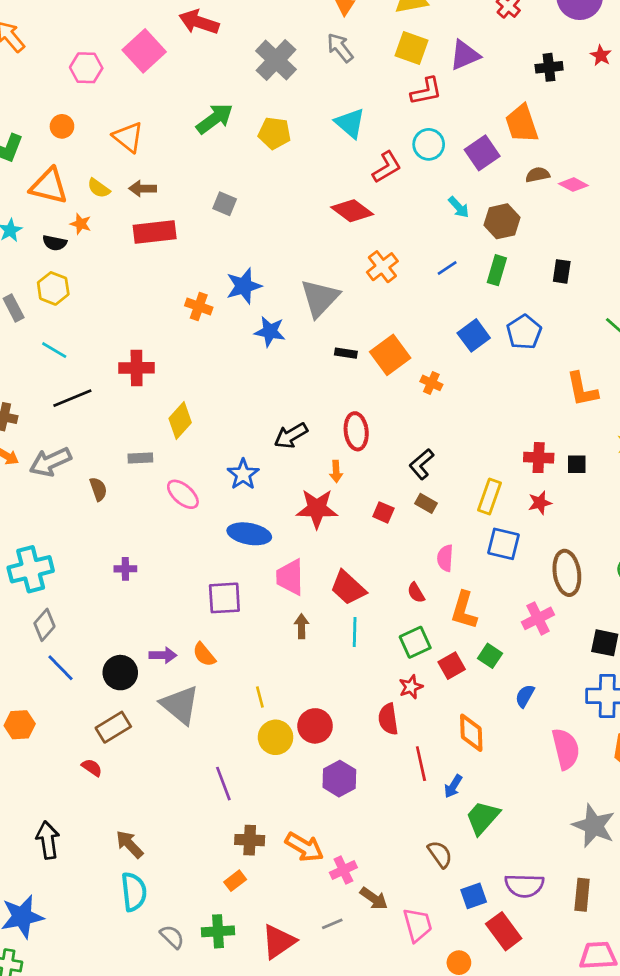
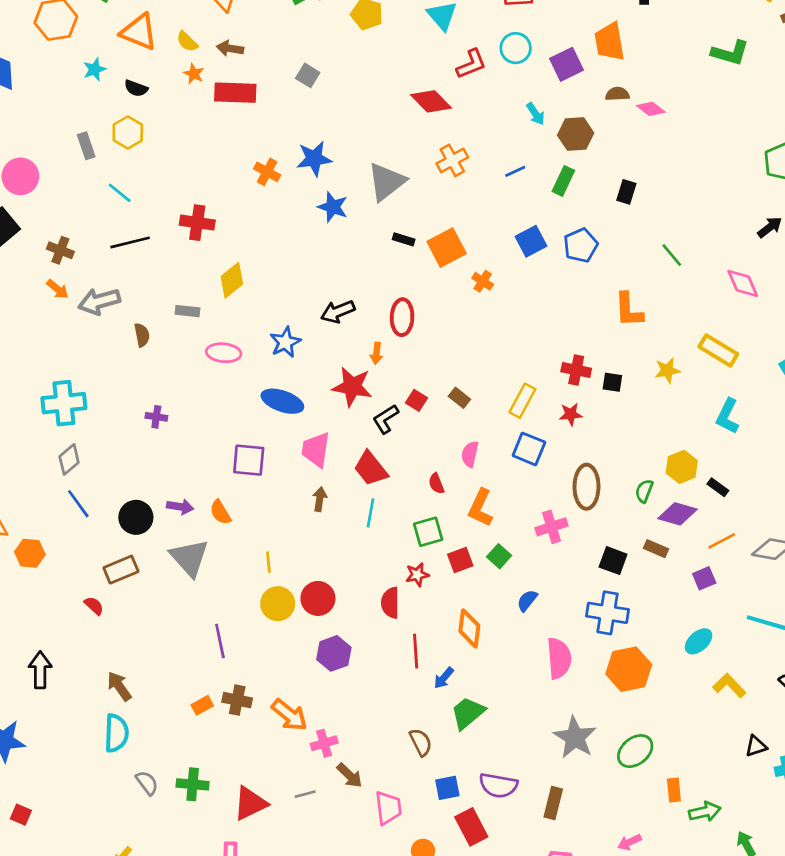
orange star: (81, 224) -> (194, 74), moved
black L-shape: (422, 464) -> (386, 419), moved
pink ellipse: (183, 494) -> (224, 353), turned -44
orange rectangle: (235, 881) -> (202, 705), moved

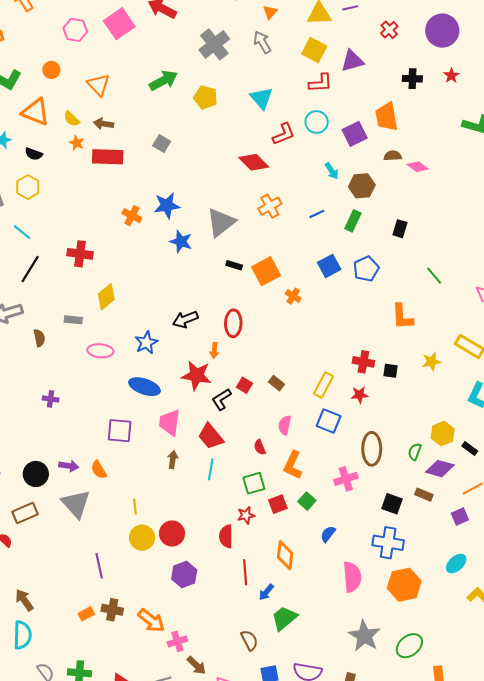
black line: (130, 242) -> (30, 269), turned -44

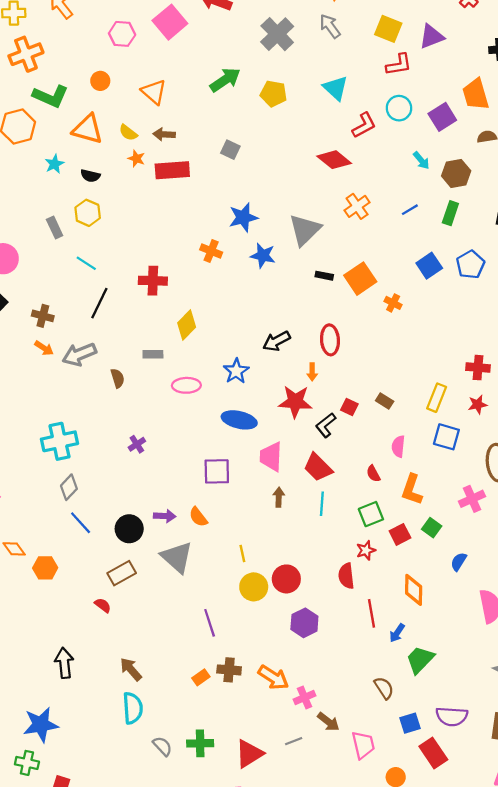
orange cross: (132, 216) -> (211, 251), moved
purple cross: (51, 399) -> (137, 444), turned -35

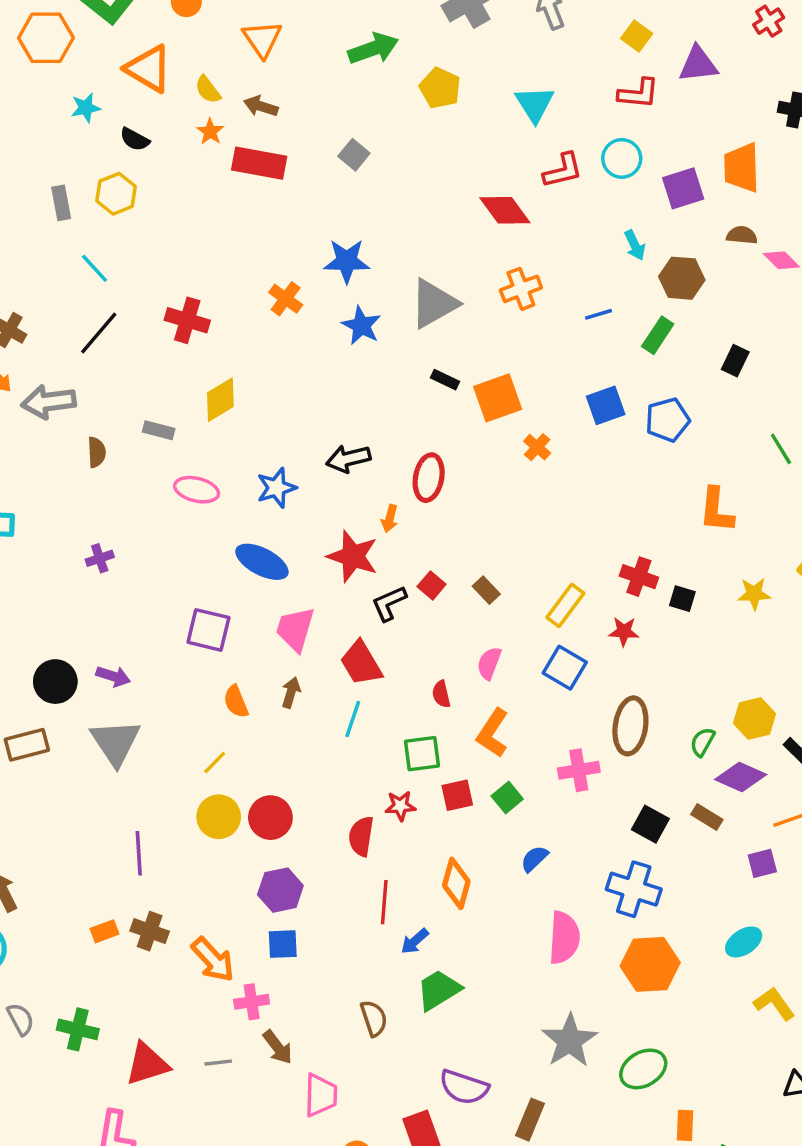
yellow square: (388, 29) -> (637, 36), size x0.7
orange semicircle: (198, 517) -> (236, 702), moved
yellow line: (242, 553) -> (215, 762), turned 42
blue square: (410, 723) -> (283, 944), moved

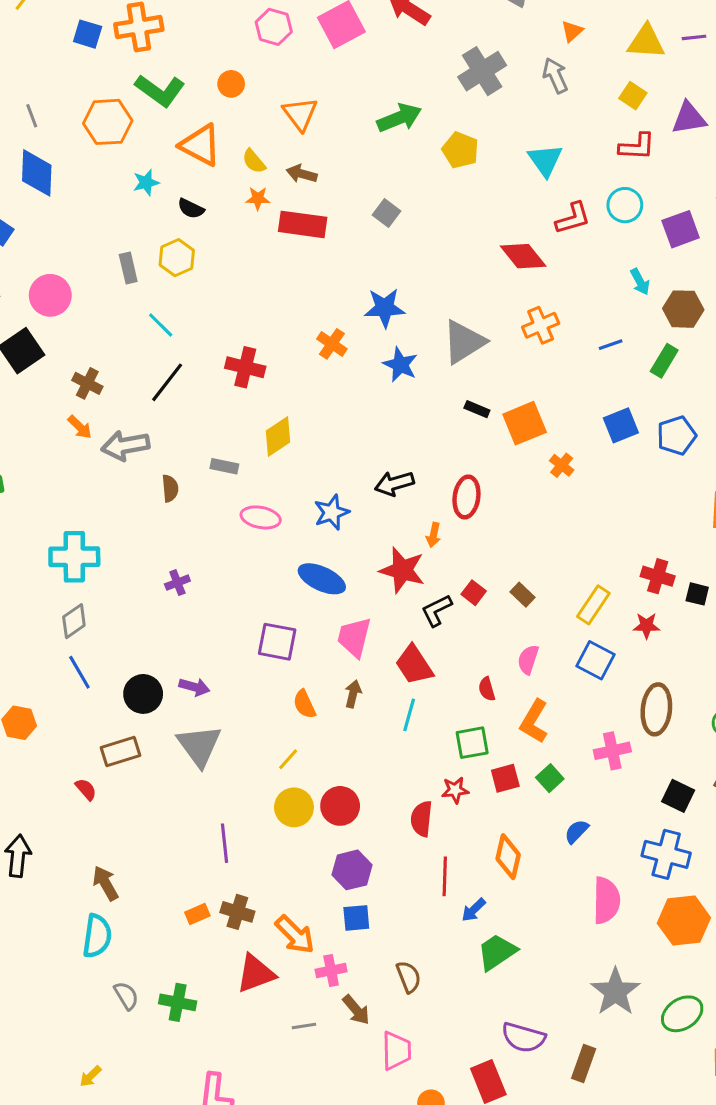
orange star: (210, 132) -> (258, 198), turned -30
brown semicircle: (374, 1018) -> (409, 977), moved
red triangle: (147, 1064) -> (256, 974), moved

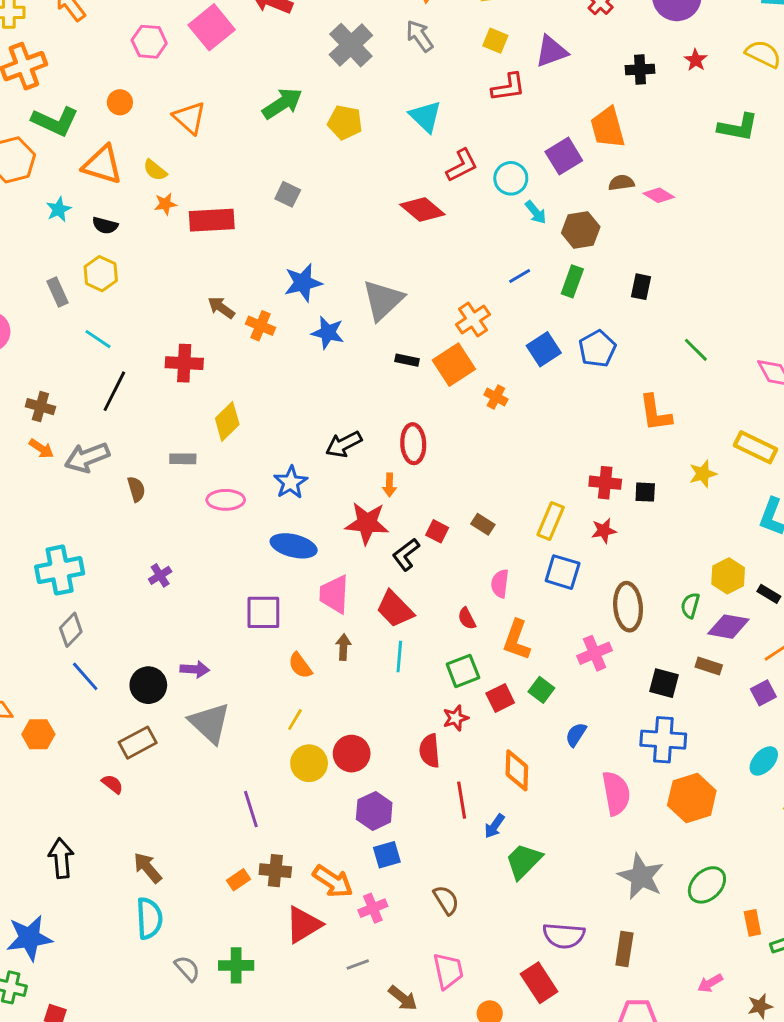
brown arrow: (302, 174) -> (221, 308), moved, turned 32
cyan circle: (625, 205) -> (511, 178), moved
orange cross: (541, 325) -> (473, 319), moved
brown arrow: (356, 1010) -> (403, 998), moved

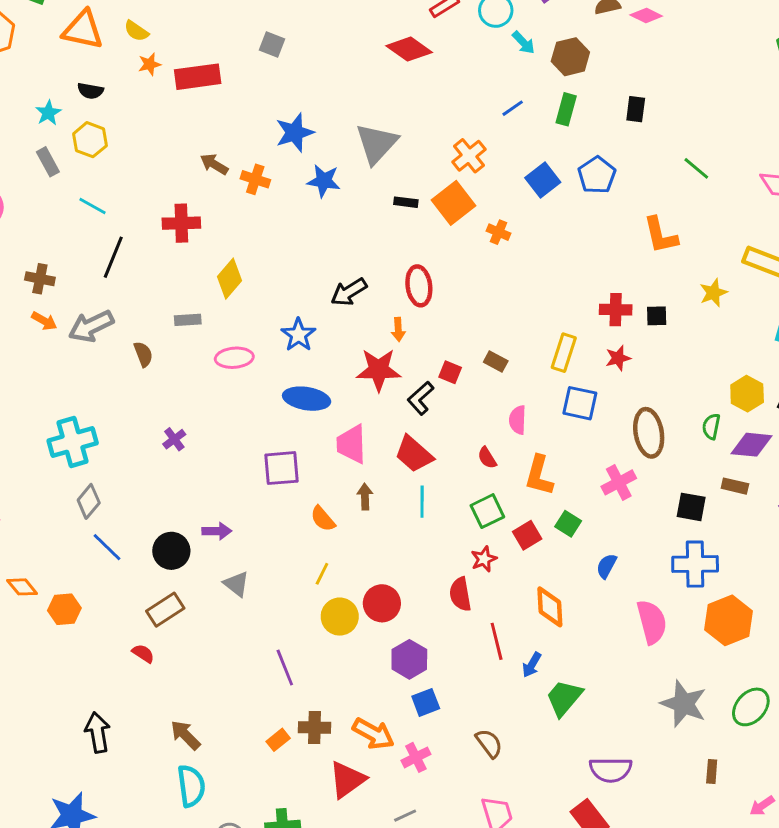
cyan star: (59, 209) -> (48, 113), moved
gray triangle: (210, 723) -> (236, 584), size x0.6
brown rectangle: (624, 949) -> (712, 772), moved, size x0.7

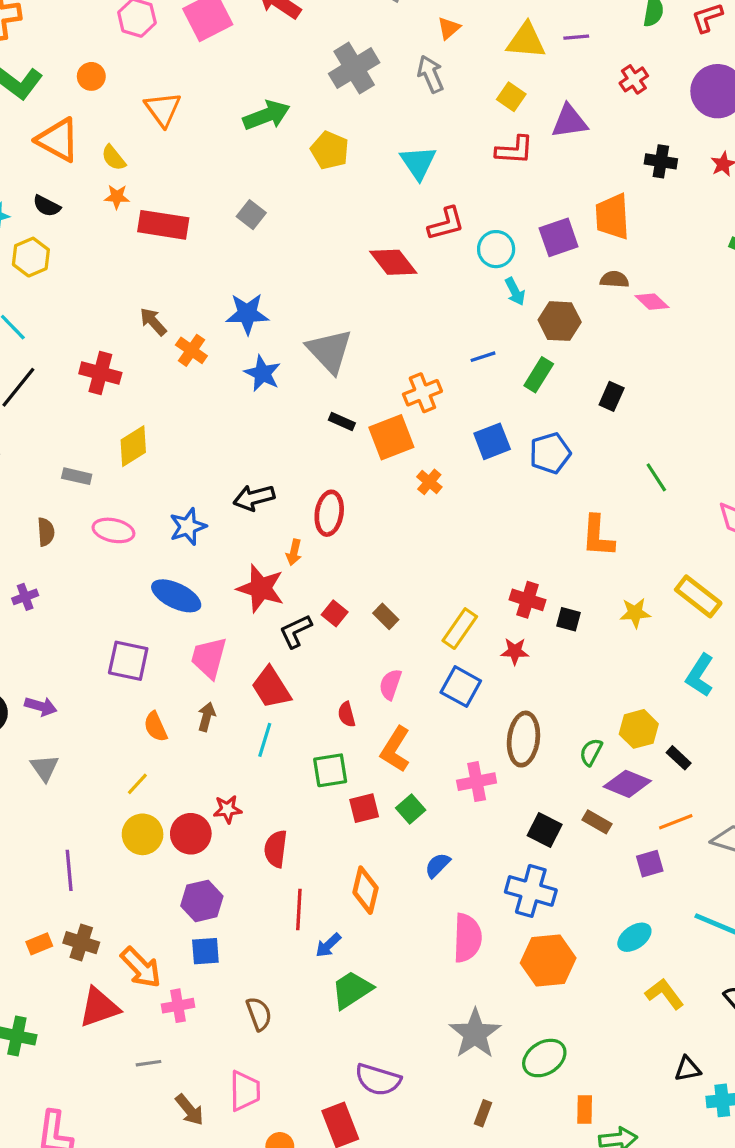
gray triangle: (377, 144) -> (330, 351), turned -42
brown semicircle: (143, 354) -> (46, 532), moved
red star: (484, 559) -> (227, 809), moved

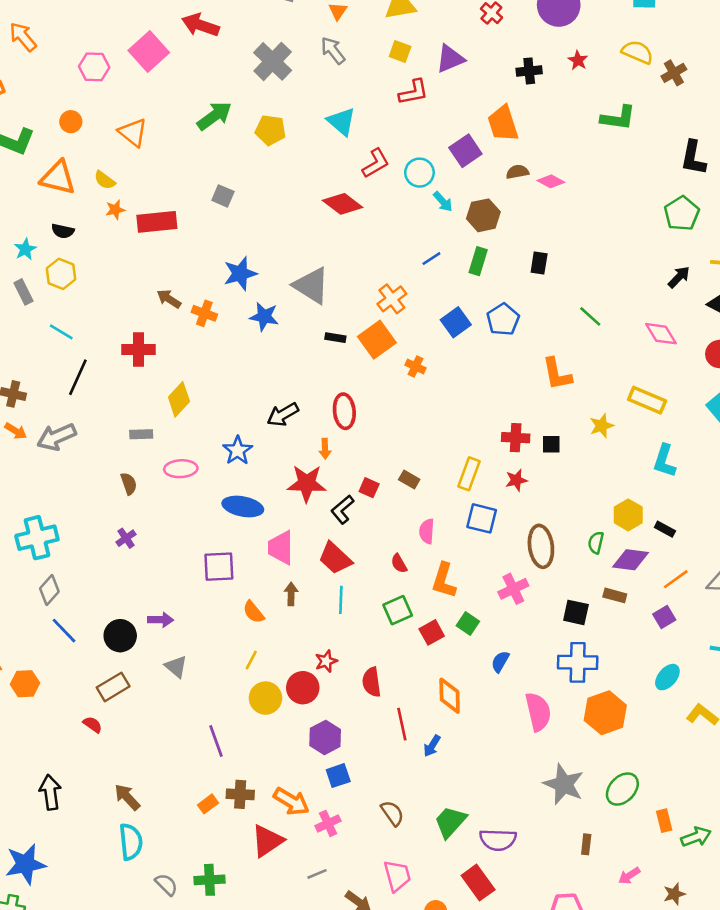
green trapezoid: (352, 990) -> (450, 822), moved

